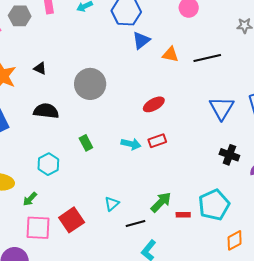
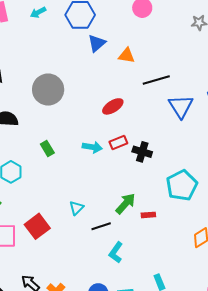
black line: (207, 58) -> (156, 80), moved
black cross: (229, 155) -> (142, 152), moved
cyan pentagon: (214, 205) -> (182, 185), moved

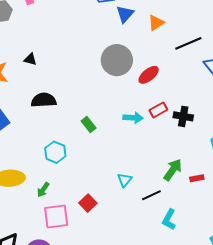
orange triangle: (127, 56) -> (156, 23), turned -36
gray circle: (48, 90) -> (117, 60), moved
red square: (37, 226) -> (88, 203), size x0.7

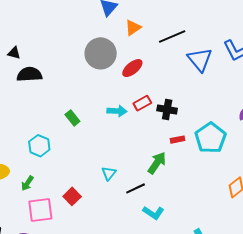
orange triangle: (156, 23) -> (133, 28), moved
black semicircle: (44, 100) -> (29, 74), moved
red rectangle: (197, 178) -> (177, 140), moved
cyan L-shape: (169, 219) -> (153, 213), turned -85

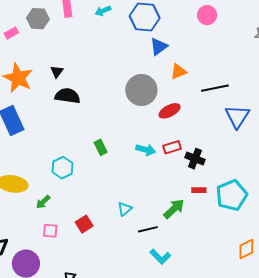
black triangle: (14, 53) -> (57, 72), turned 40
pink square: (40, 210) -> (50, 231), size x0.6

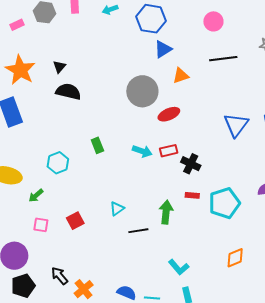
black line: (215, 88) -> (223, 59), moved
green arrow: (174, 209) -> (166, 212), turned -45
cyan L-shape: (160, 257) -> (179, 267), moved

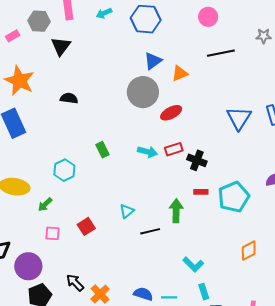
blue triangle: (163, 49) -> (153, 61), moved
black triangle: (59, 67) -> (61, 46), moved, size x1.5
black semicircle: (68, 92) -> (69, 98), size x0.7

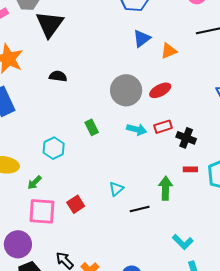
black triangle: (61, 46) -> (50, 24), size x1.4
gray circle: (143, 92) -> (126, 90), moved
pink square: (52, 233) -> (42, 211), size x1.8

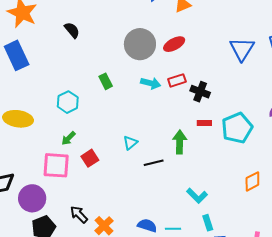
black semicircle: (58, 76) -> (72, 30), turned 42
green arrow: (34, 183) -> (69, 138), moved

